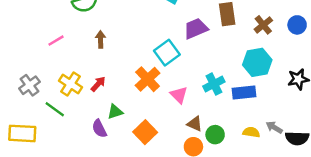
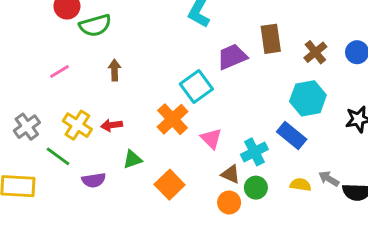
red arrow: (98, 84) -> (112, 125), turned -140
cyan cross: (214, 84) -> (254, 152), moved
blue rectangle: (244, 92) -> (292, 136), turned 45
purple semicircle: (99, 129) -> (94, 180), moved, turned -72

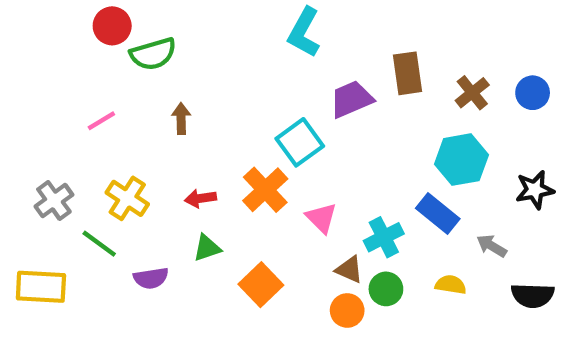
red arrow: (112, 125) -> (201, 198), moved
gray arrow: (329, 179) -> (492, 246), moved

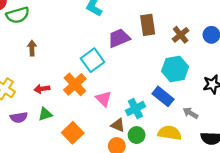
purple semicircle: (151, 278) -> (19, 117), moved
yellow semicircle: (451, 285) -> (170, 133), size x1.5

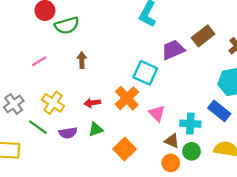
brown rectangle: (148, 25) -> (203, 36), turned 60
cyan square: (93, 60) -> (145, 73), turned -30
cyan cross: (135, 109) -> (190, 124), turned 30

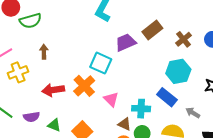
yellow cross: (53, 103) -> (18, 72), moved, turned 36
red arrow: (92, 103) -> (53, 90), size x1.5
green triangle: (96, 129) -> (54, 125), moved, turned 40

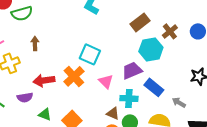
purple trapezoid: (126, 42) -> (132, 70), moved
cyan hexagon: (178, 71) -> (151, 49), moved
pink triangle: (111, 99) -> (106, 81), moved
purple semicircle: (31, 117) -> (25, 97), moved

